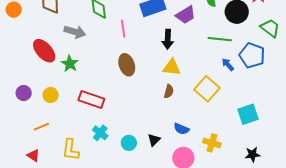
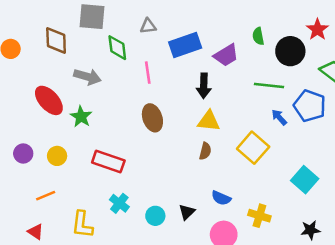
cyan square: (248, 114) -> (305, 180), turned -30

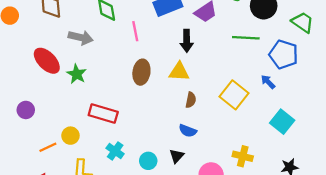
blue arrow: (279, 117) -> (268, 82), moved
brown ellipse: (152, 118) -> (141, 72), turned 30
yellow triangle: (209, 121) -> (179, 72), moved
yellow circle: (57, 156) -> (70, 136), moved
blue semicircle: (221, 198) -> (188, 131), moved

